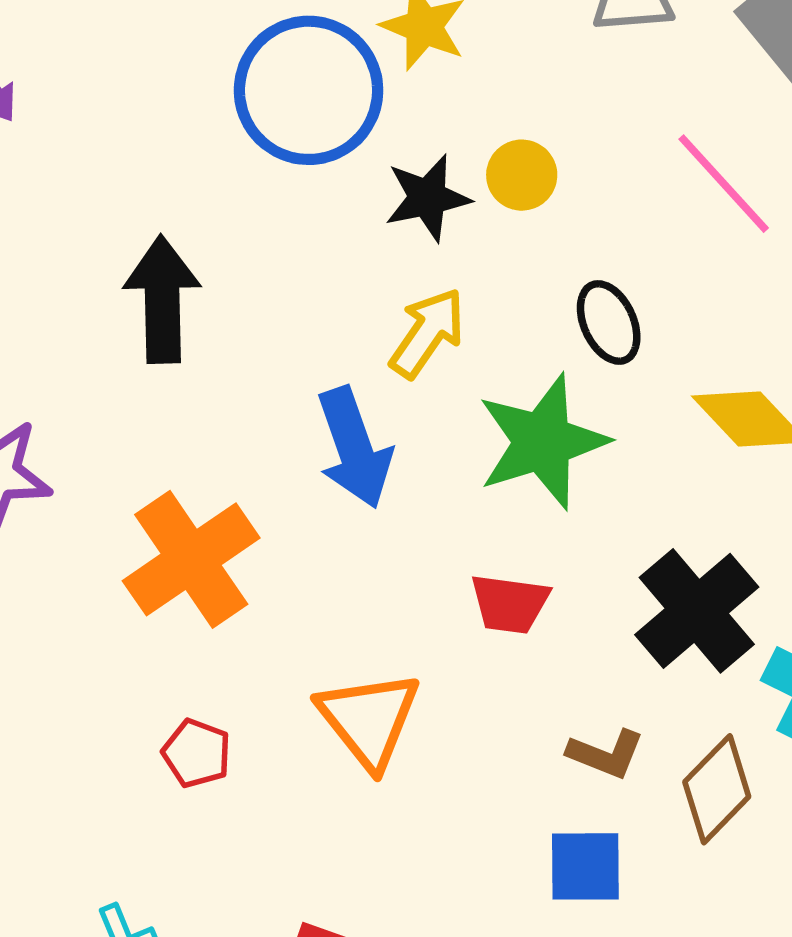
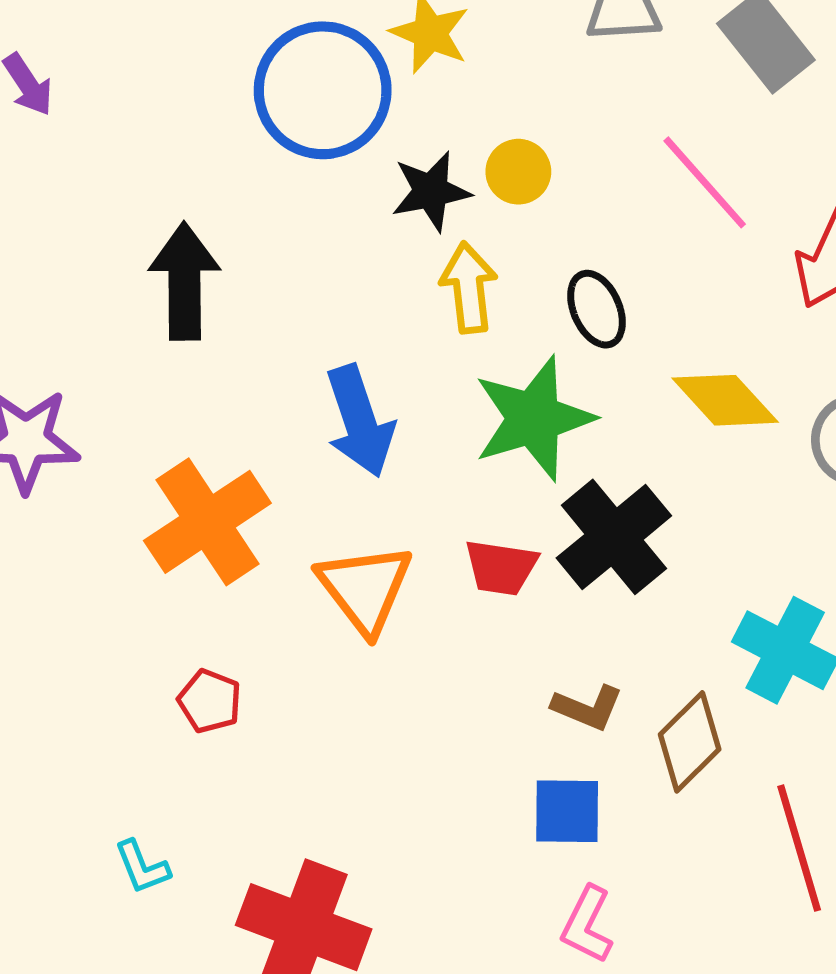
yellow arrow: (427, 333) -> (469, 288), moved, turned -42
black cross: (697, 611) -> (614, 537), moved
orange triangle: (369, 719) -> (365, 588), moved

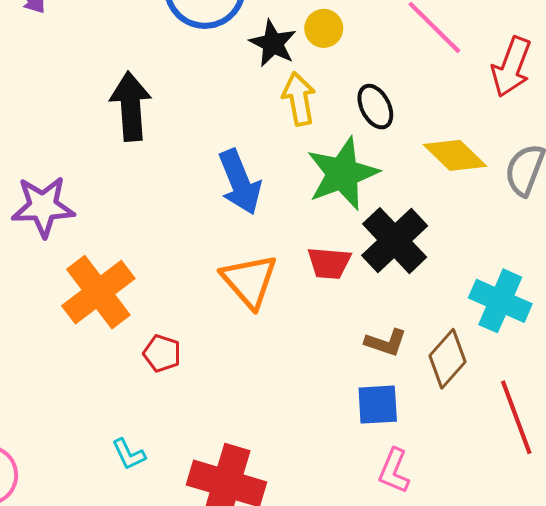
black star: (431, 191) -> (273, 43), turned -30
orange cross: (207, 522) -> (98, 292), moved

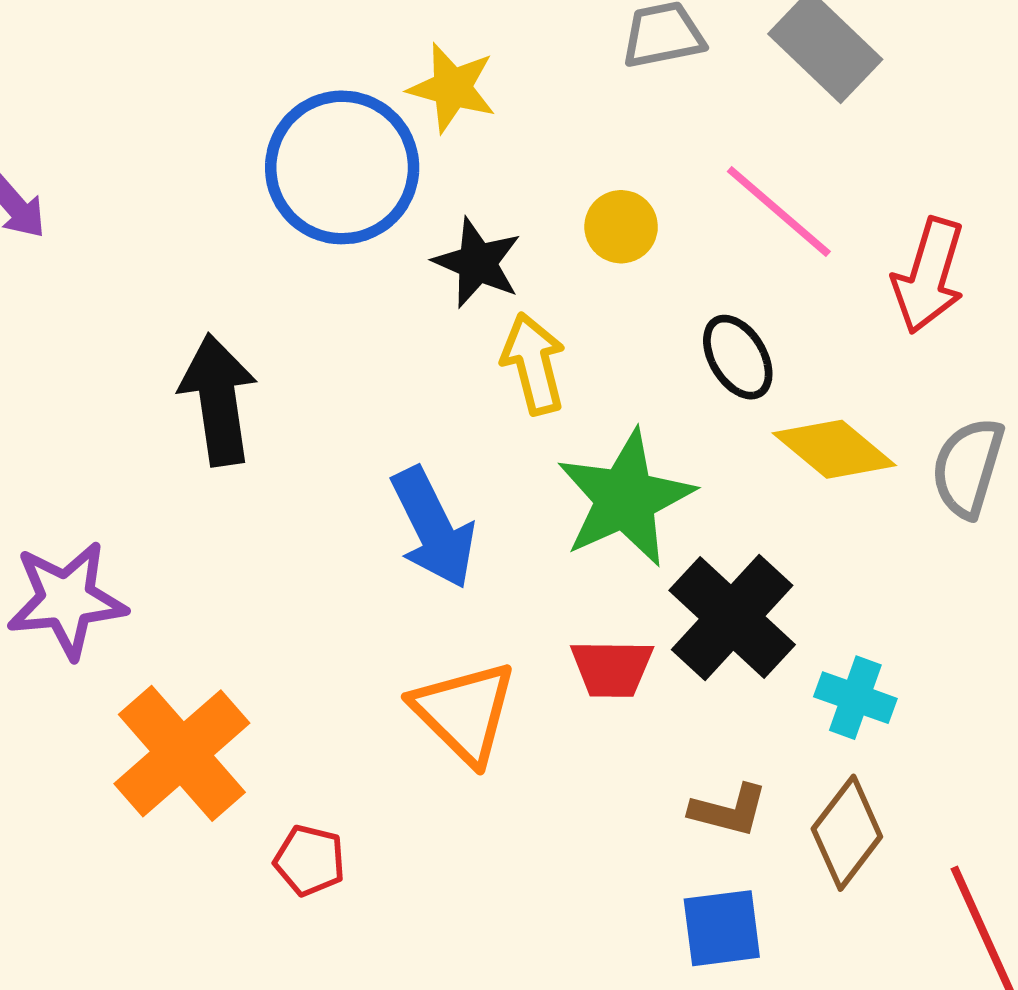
yellow circle: (324, 28) -> (621, 227), moved
black ellipse: (375, 107) -> (738, 357), moved
cyan cross: (500, 301) -> (855, 698), moved, size x0.7

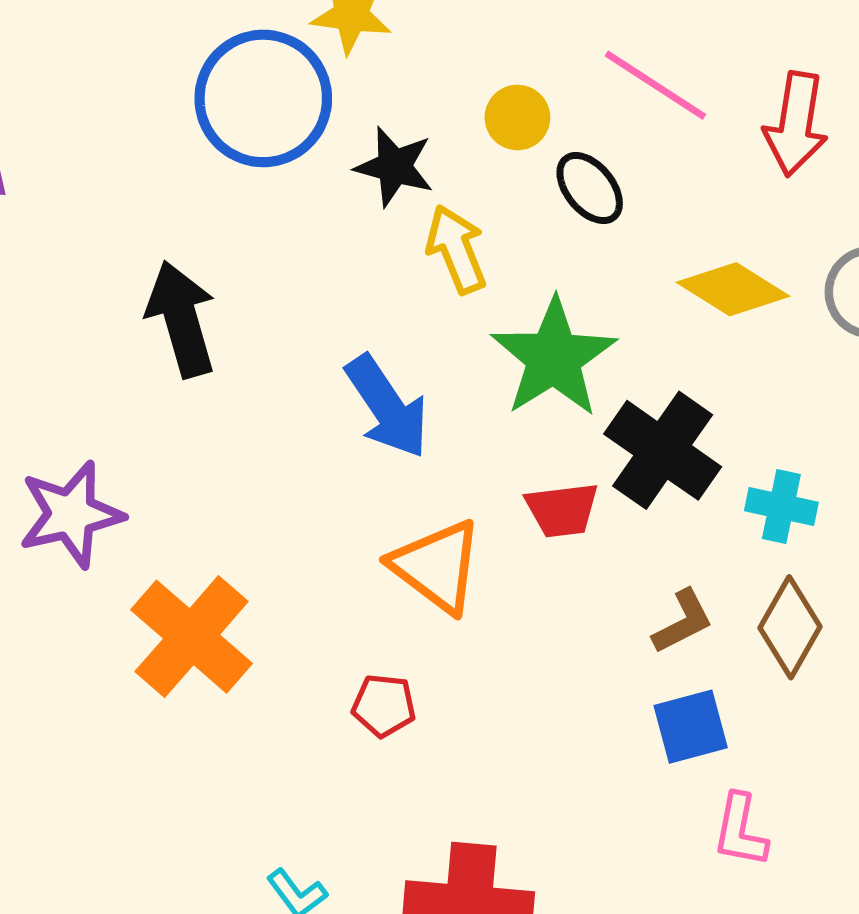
black ellipse: (738, 357) -> (590, 188), moved
brown L-shape: (729, 810) -> (683, 622), turned -34
red pentagon: (310, 860) -> (384, 706), moved

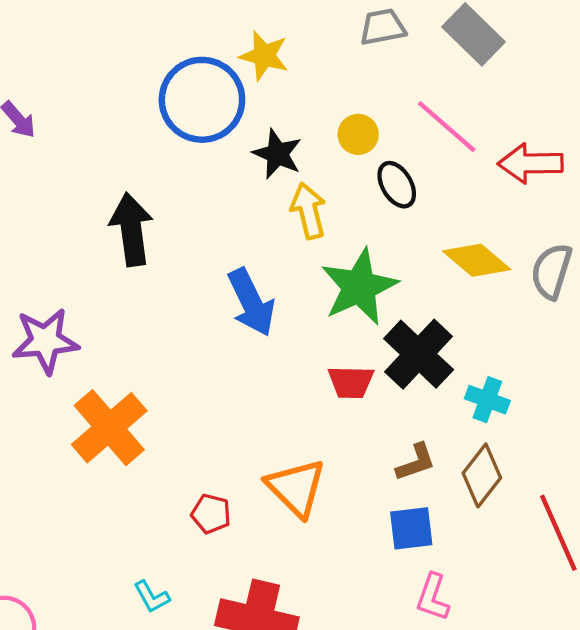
red arrow: (796, 124) -> (531, 163), turned 72
orange triangle: (437, 566) -> (296, 488), moved
red pentagon: (384, 706) -> (211, 514), moved

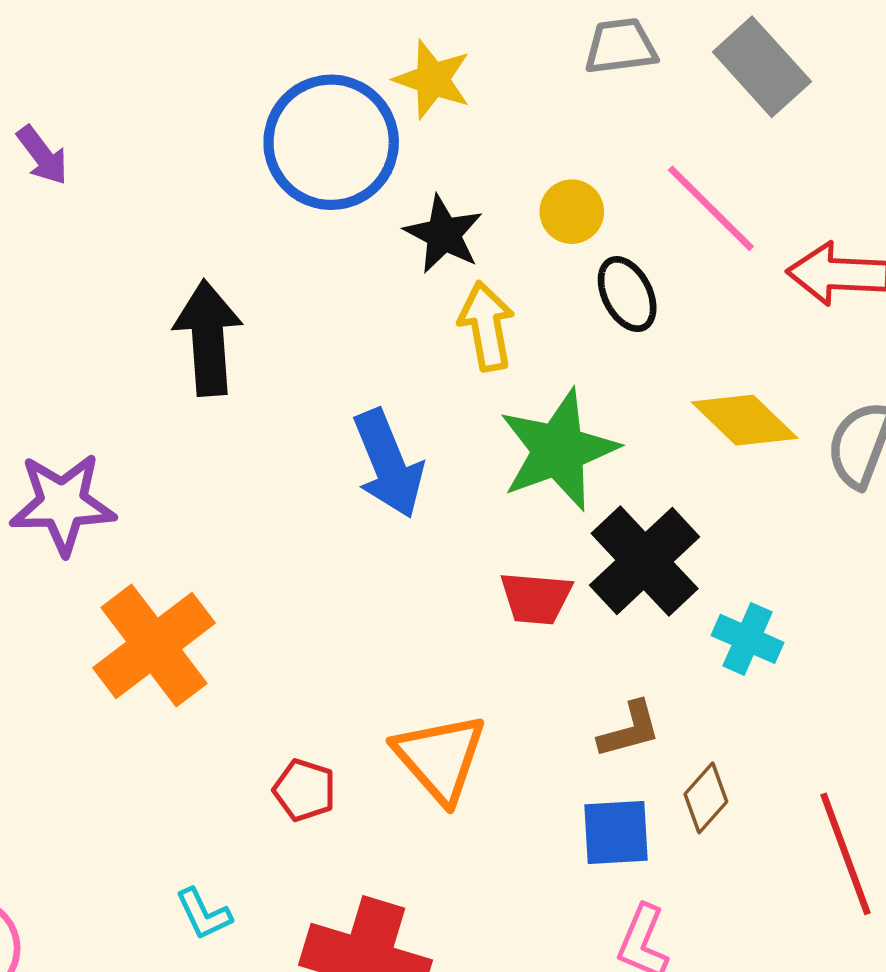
brown diamond: (482, 475) -> (706, 798), moved, size x0.7

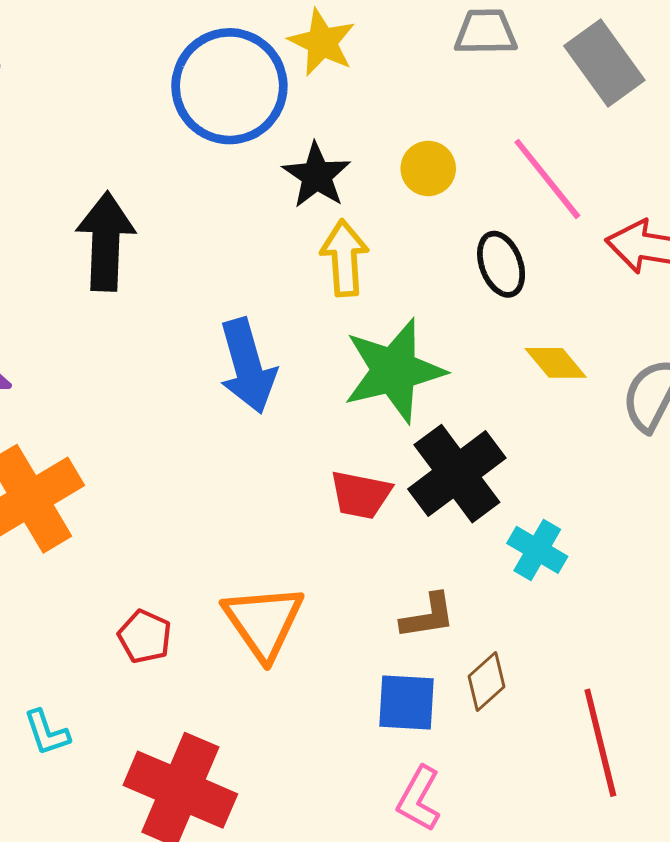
black ellipse: (627, 294) -> (501, 264), moved
yellow diamond: (745, 420) -> (556, 363), size x0.7

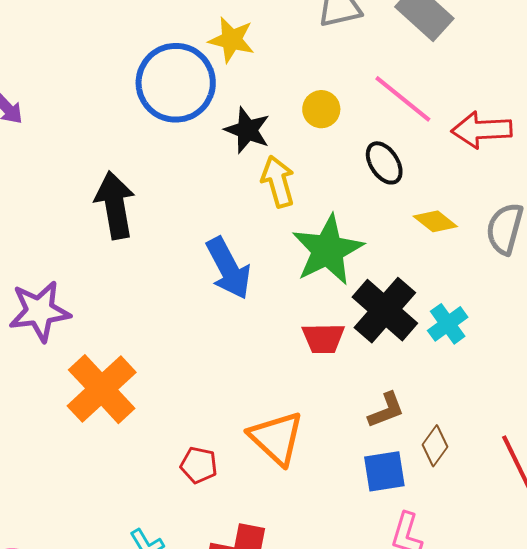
cyan cross: (537, 550) -> (448, 324), moved, turned 36

